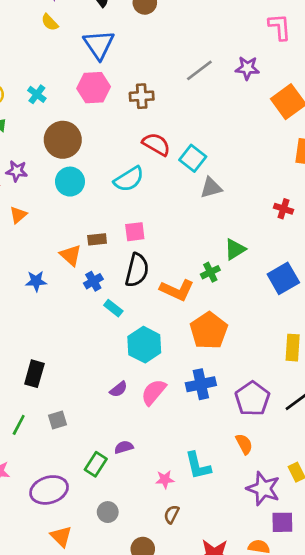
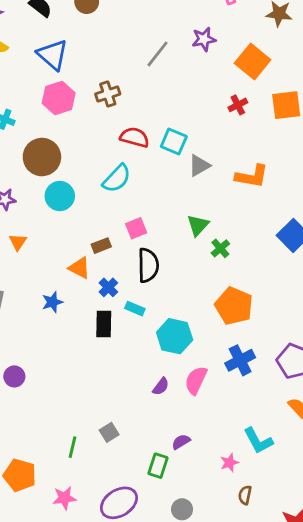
red cross: (283, 209) -> (238, 105), moved, turned -30
green triangle: (235, 249) -> (198, 225), moved
orange L-shape: (177, 290) -> (252, 176), moved
black rectangle: (34, 374) -> (104, 324), moved

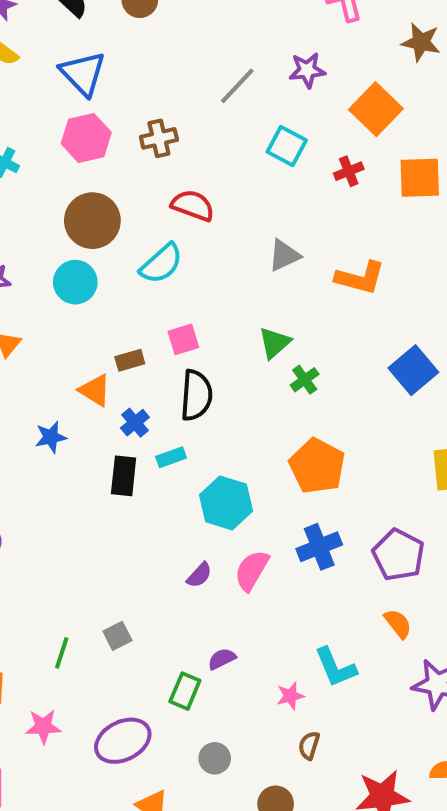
cyan square: (174, 141) -> (287, 146), moved
brown circle: (42, 157) -> (92, 221), moved
cyan rectangle: (135, 309) -> (171, 457), turned -48

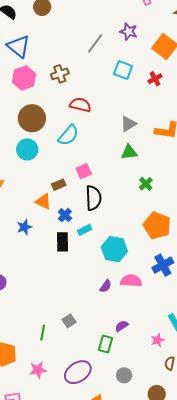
purple star: (307, 70) -> (129, 32), turned 30
green triangle: (274, 343) -> (129, 152), moved, turned 42
pink semicircle: (252, 570) -> (131, 281), turned 70

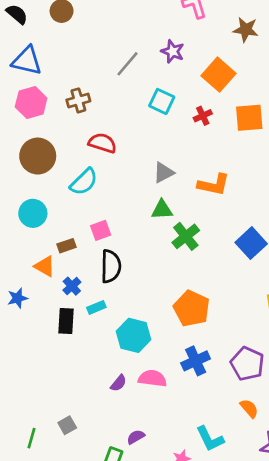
blue triangle: (19, 46) -> (27, 61), turned -30
cyan circle: (27, 149) -> (33, 213), moved
green cross: (146, 184) -> (186, 236), moved, size x1.5

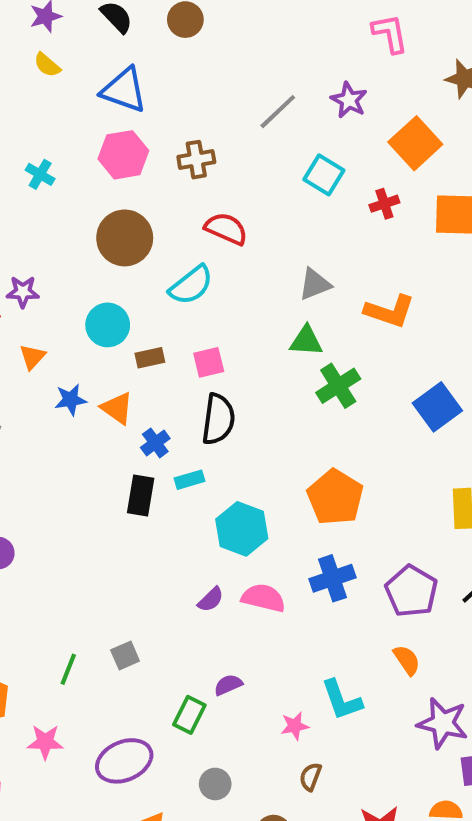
brown rectangle: (66, 246) -> (150, 358), moved
blue star: (18, 298) -> (71, 400), moved

